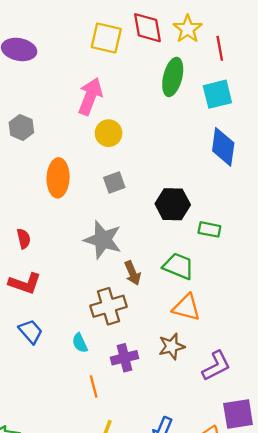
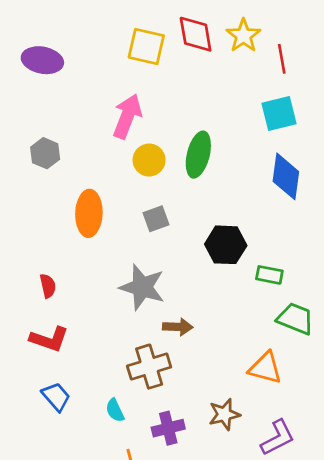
green ellipse: (173, 77) -> (198, 155), moved
green trapezoid: (178, 266) -> (295, 319), moved
brown arrow: (133, 273) -> (178, 327), turned -65
orange triangle: (186, 307) -> (265, 368), moved

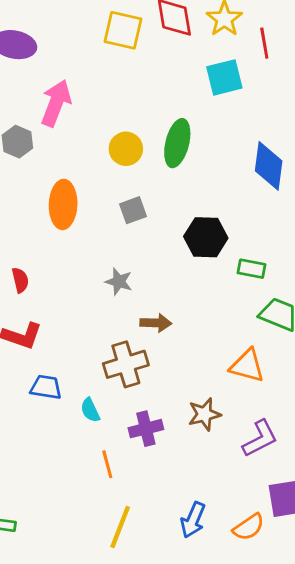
cyan square: (279, 114) -> (224, 77), moved
pink arrow: (127, 116) -> (56, 103), moved
gray star: (142, 287) -> (119, 282), size x0.6
blue trapezoid: (56, 397) -> (46, 387), moved, turned -40

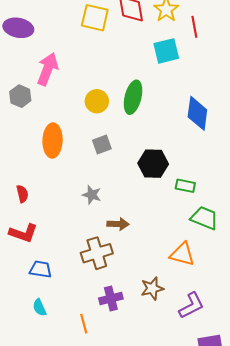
cyan semicircle: (90, 410) -> (39, 308), moved

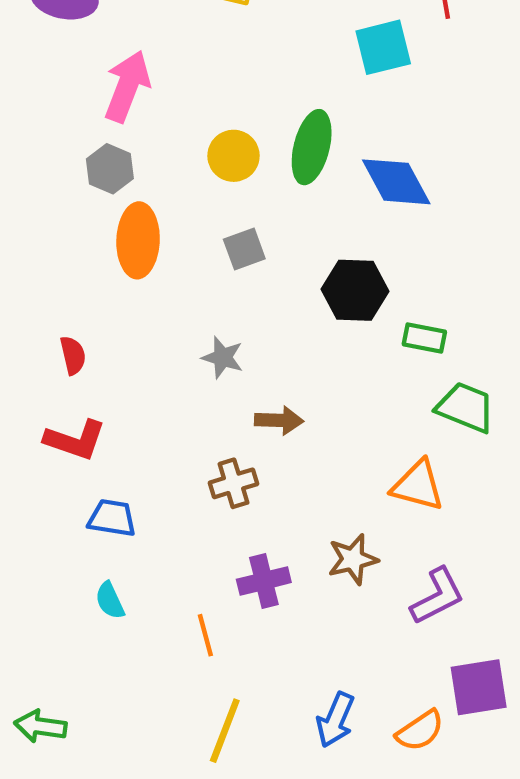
gray hexagon: (20, 96) -> (110, 169), moved
blue diamond: (197, 113) -> (396, 182), moved, turned -36
brown cross: (97, 253) -> (233, 483), size x0.7

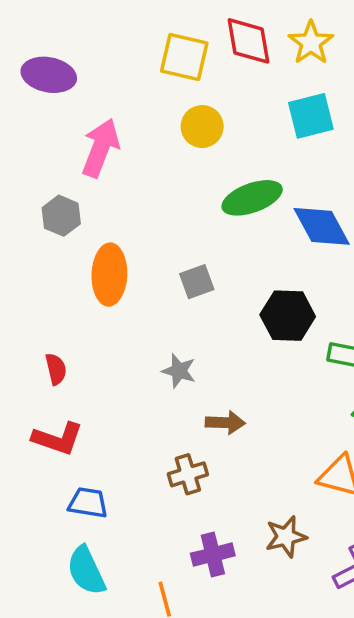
green ellipse: (312, 147) -> (252, 198), turned 56
yellow circle: (233, 156) -> (202, 127), moved
gray hexagon: (110, 169) -> (61, 216), moved
cyan semicircle: (110, 600) -> (86, 571), size x1.6

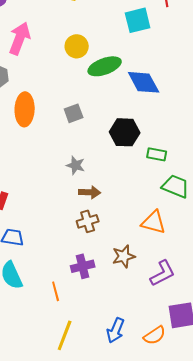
yellow circle: (202, 127) -> (77, 46), moved
gray star: (179, 371) -> (76, 165), moved
brown cross: (188, 474) -> (88, 221), moved

